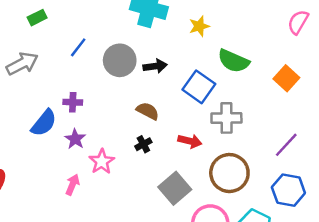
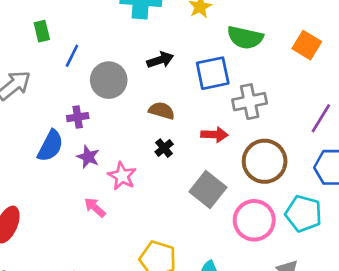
green rectangle: (37, 18) -> (42, 31), moved, turned -66
gray circle: (120, 60) -> (109, 80), moved
blue square: (199, 87) -> (213, 73), turned -36
pink arrow: (72, 185) -> (95, 207), turned -60

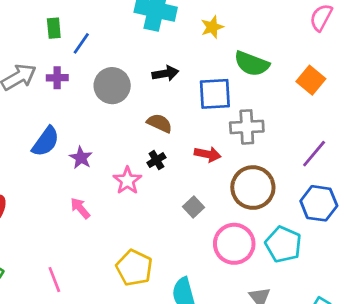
blue line: (72, 56) -> (81, 43), moved
purple cross: (78, 117) -> (57, 78), moved
pink star: (122, 176) -> (127, 181), moved
gray square: (208, 190) -> (193, 207), size x0.6

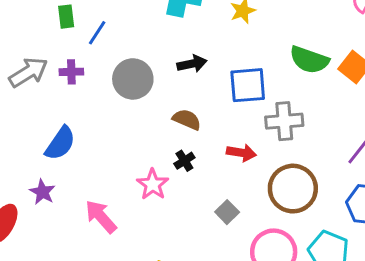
green semicircle: (252, 64) -> (309, 60), moved
purple star: (81, 158) -> (42, 192), moved
pink arrow: (80, 208) -> (101, 217), size x1.4

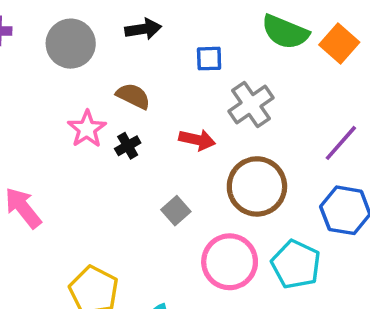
blue square: (248, 85) -> (209, 59), size x0.6
gray cross: (284, 121) -> (251, 104), turned -33
pink star: (153, 184) -> (87, 129), moved

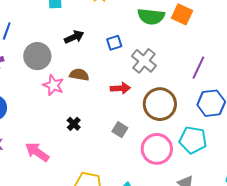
pink star: (87, 129) -> (53, 85), moved
black cross: (128, 146) -> (74, 124), moved

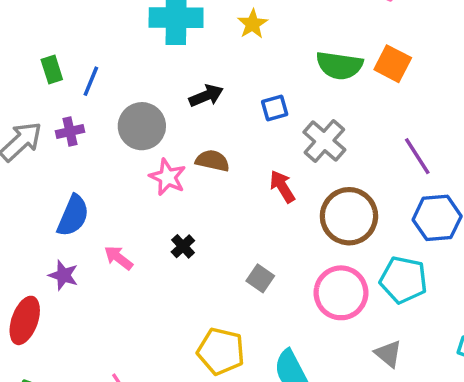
purple line: (198, 68) -> (417, 156), turned -60
red arrow: (120, 88) -> (282, 187), turned -120
black cross: (74, 124) -> (183, 246), moved
gray square: (120, 130) -> (260, 278), moved
pink arrow: (37, 152) -> (119, 258), moved, size x0.7

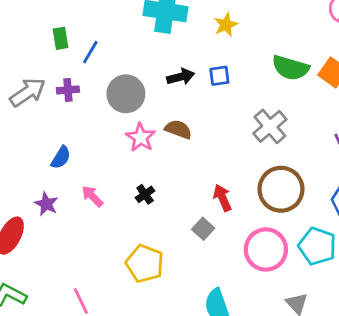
blue square: (275, 108) -> (219, 76), moved
red arrow: (282, 187) -> (222, 198), moved
blue semicircle: (73, 216) -> (61, 157), size x0.7
yellow pentagon: (221, 351) -> (145, 264), moved

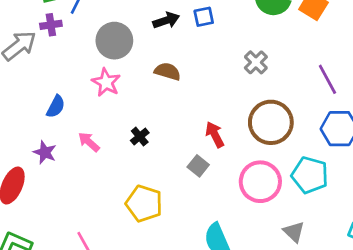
purple cross: (68, 90) -> (51, 25), moved
gray cross: (270, 126) -> (256, 62), size x0.7
pink star: (141, 137) -> (106, 82), moved

